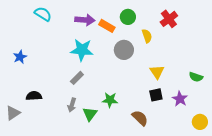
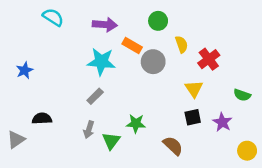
red cross: (169, 19) -> (209, 59), moved
orange rectangle: (107, 26) -> (132, 46), moved

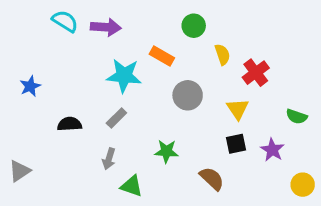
purple arrow: (105, 25) -> (106, 27), moved
gray circle: (153, 62) -> (188, 95), moved
black semicircle: (42, 119) -> (70, 124), moved
green triangle: (111, 141) -> (132, 186), moved, turned -48

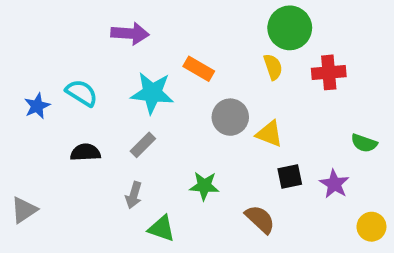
cyan semicircle: (65, 21) -> (82, 93), moved
green circle: (194, 26) -> (290, 28), moved, size x1.5
red cross: (256, 73) -> (329, 72), moved, turned 32
yellow triangle: (238, 109) -> (269, 134), moved, turned -35

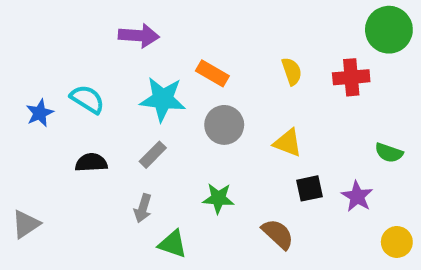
green circle: (290, 28) -> (389, 30), moved
gray circle: (230, 117) -> (224, 125), moved

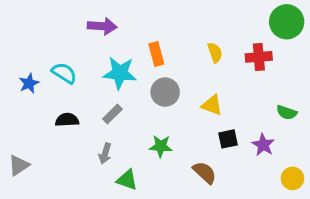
orange rectangle: (212, 73) -> (156, 54), turned 45

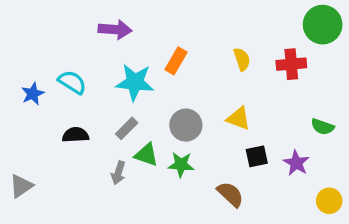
orange rectangle: (156, 54) -> (176, 61), turned 45
gray circle: (165, 92) -> (186, 125), moved
green triangle: (127, 180) -> (146, 155), moved

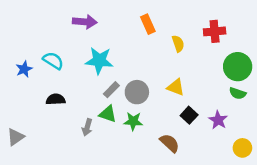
green circle: (323, 25) -> (238, 67), moved
orange rectangle: (176, 61) -> (148, 24), moved, turned -54
red cross: (291, 64) -> (215, 31), moved
gray rectangle: (127, 128) -> (111, 90), moved
black square: (257, 156) -> (189, 115), turned -35

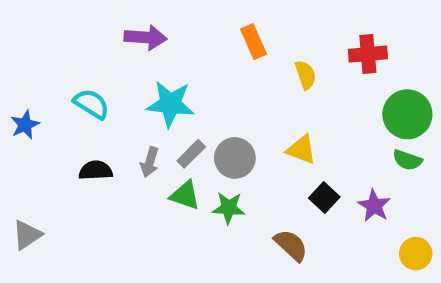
blue star: (24, 69) -> (25, 125), moved
gray arrow: (87, 127) -> (150, 162), moved

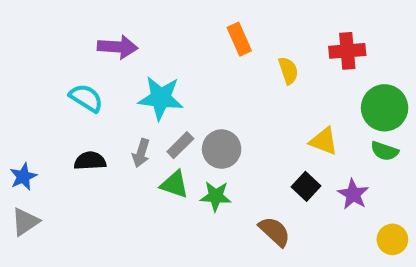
purple arrow: (145, 37) -> (117, 47), moved
blue star: (25, 125) -> (23, 177), moved
yellow triangle: (301, 150) -> (324, 141), moved

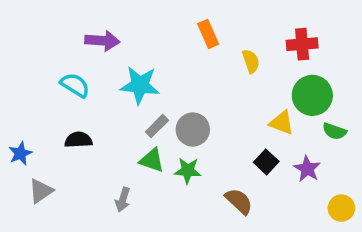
green circle: (385, 108) -> (312, 95), moved
gray arrow: (141, 153) -> (123, 200), moved
gray triangle: (25, 222) -> (41, 191), moved

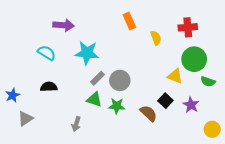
brown semicircle: (239, 201) -> (148, 113), moved

